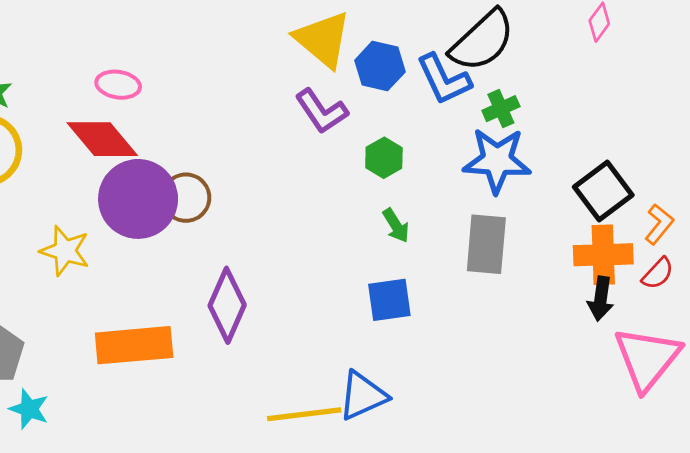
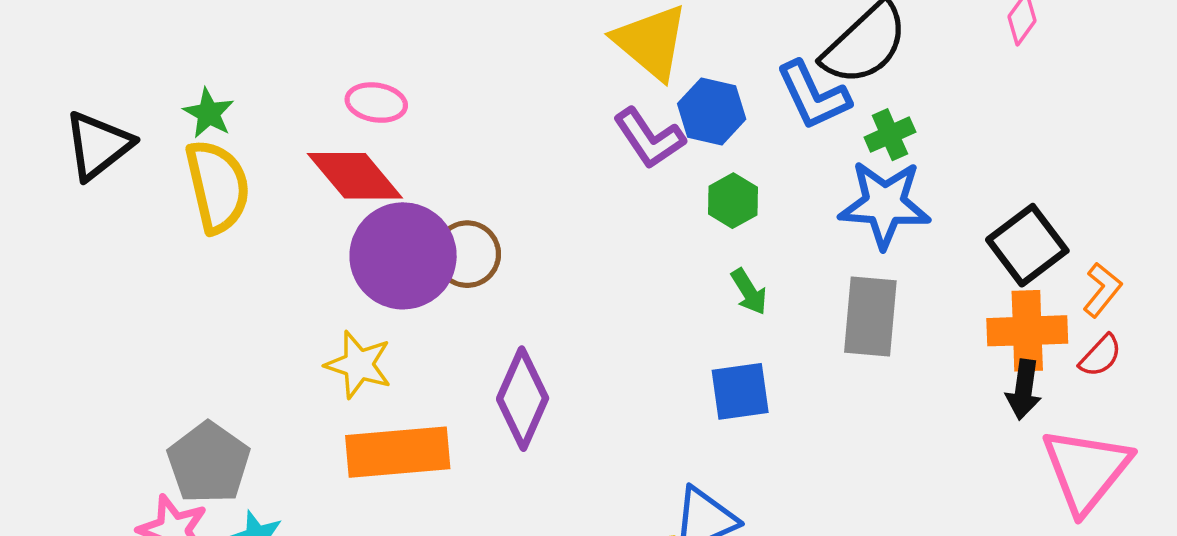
blue hexagon: (380, 66) -> (712, 111), moved
yellow star: (65, 251) -> (358, 365), moved

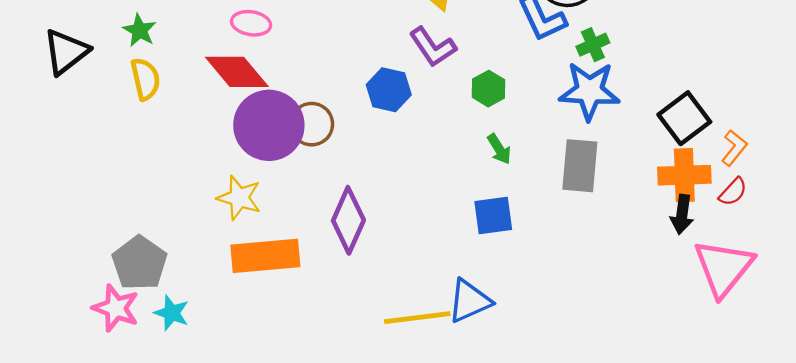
blue hexagon: (712, 111) -> (389, 90), moved
yellow semicircle: (218, 186) -> (145, 79), size x0.7

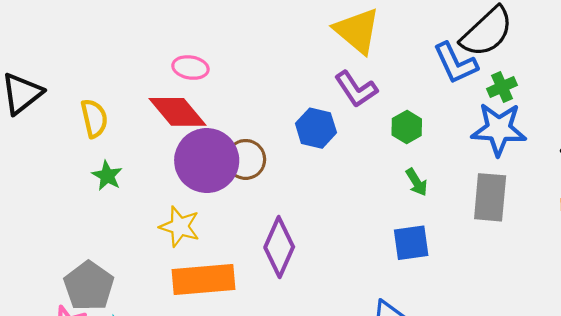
green star: (140, 30) -> (107, 176), moved

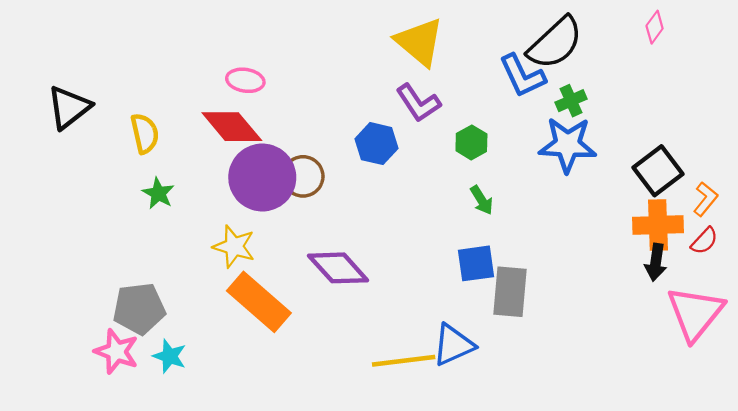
gray rectangle: (490, 197) -> (510, 292), moved
purple diamond: (279, 247) -> (338, 268), turned -66
orange rectangle: (203, 280) -> (259, 302), turned 46
gray pentagon: (89, 286) -> (139, 309), turned 30

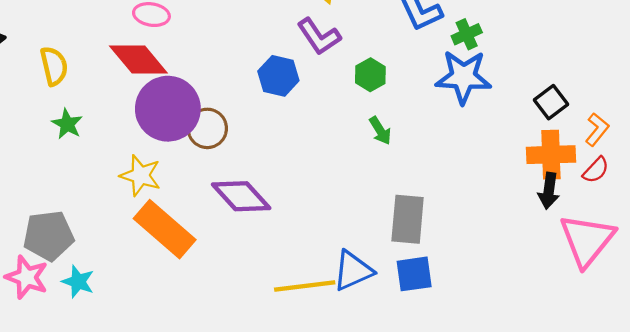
black square: (658, 171) -> (551, 102), size x0.7
brown circle: (303, 176) -> (207, 128), moved
blue square: (476, 263) -> (414, 274), moved

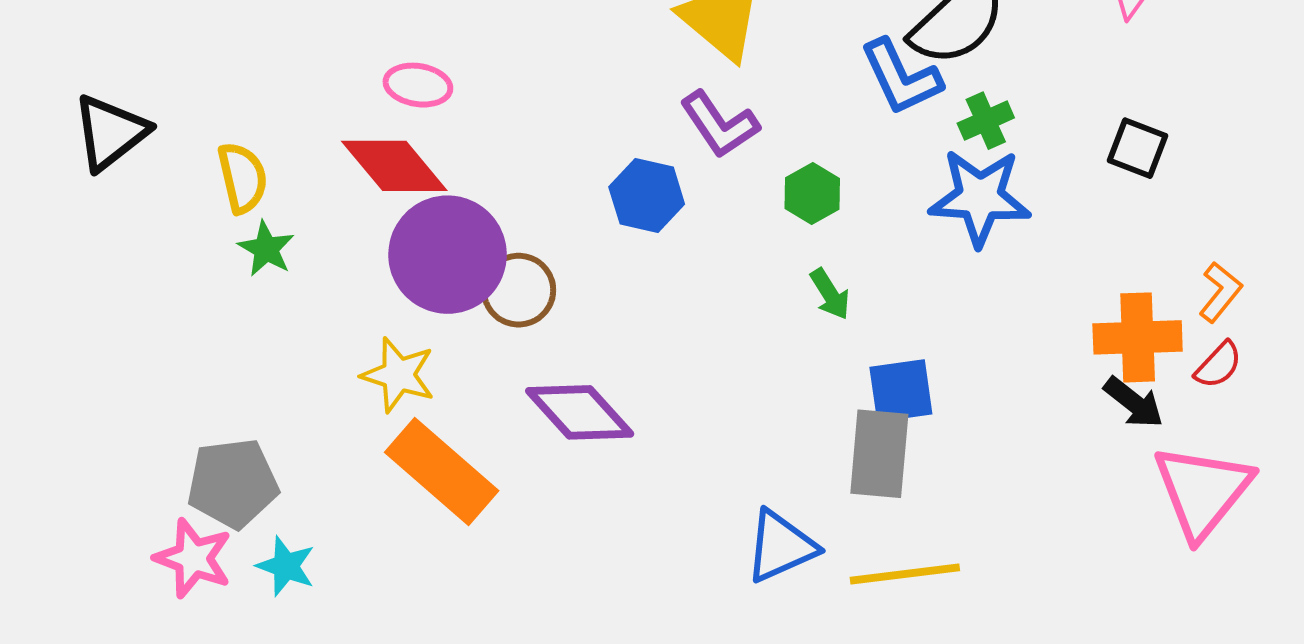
black square: (551, 102) -> (1138, 148), moved, turned -32
green star: (67, 124) -> (266, 249), moved
black arrow: (549, 191) -> (1134, 402), turned -60
blue square: (414, 274) -> (901, 391), moved
yellow line: (305, 286) -> (905, 574), moved

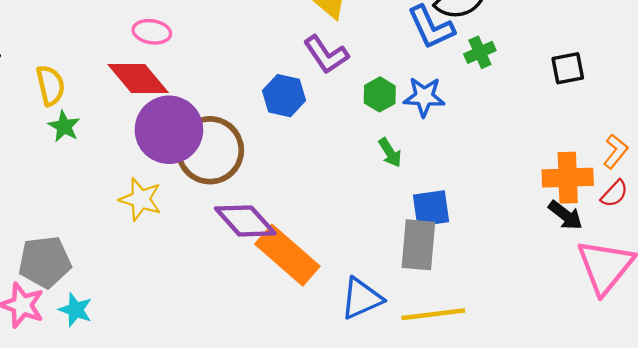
black square: (1138, 148) -> (568, 68), turned -32
blue star: (980, 197) -> (424, 97), moved, size x0.7
brown circle: (519, 290) -> (210, 150), size x1.6
orange rectangle: (442, 471) -> (287, 255), moved

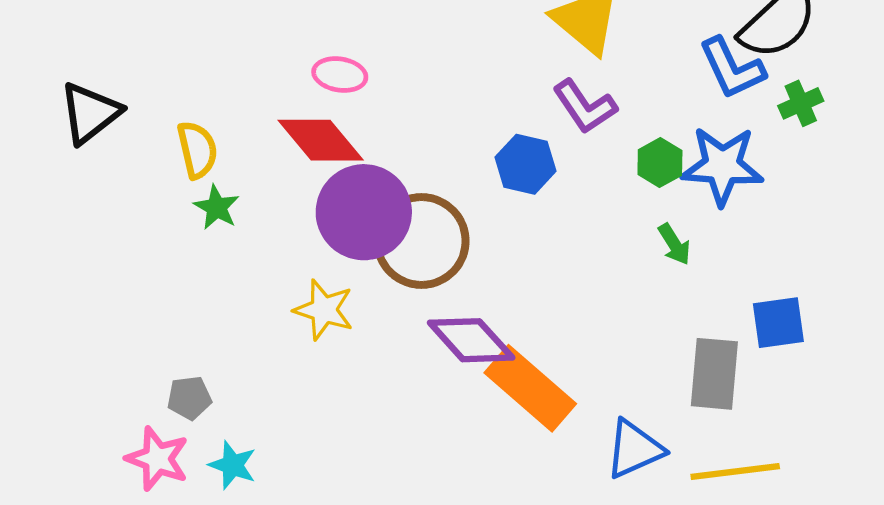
blue star: (424, 97) -> (722, 166), size x1.4
blue square: (431, 208) -> (778, 323), moved
gray pentagon: (45, 262) -> (189, 398), size x0.6

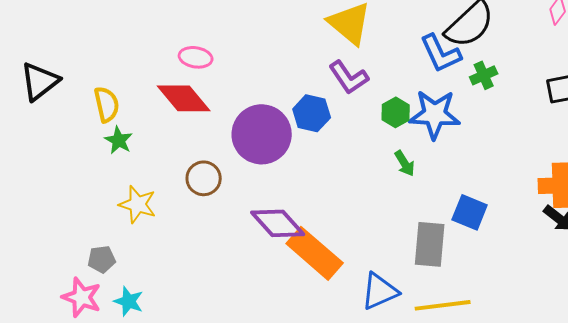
purple circle: (364, 212) -> (262, 134), moved
brown circle: (421, 241) -> (204, 178), moved, size x0.6
yellow star: (324, 310) -> (138, 204), moved
blue square: (778, 323) -> (470, 212), turned 30

